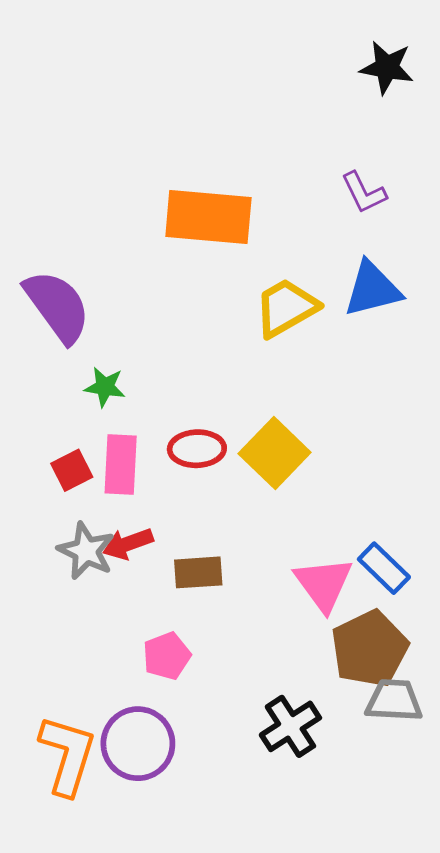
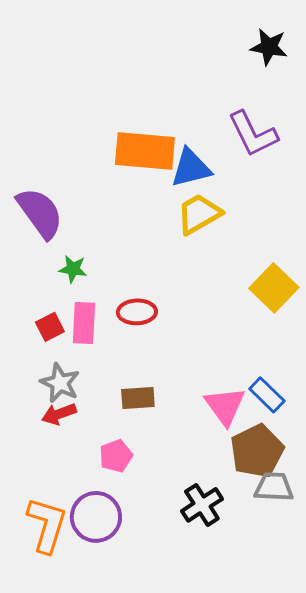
purple L-shape: (364, 193) -> (253, 134), size x1.6
blue triangle: (372, 289) -> (191, 168), moved
yellow square: (275, 453) -> (274, 288), moved
red arrow: (128, 544) -> (59, 414), moved

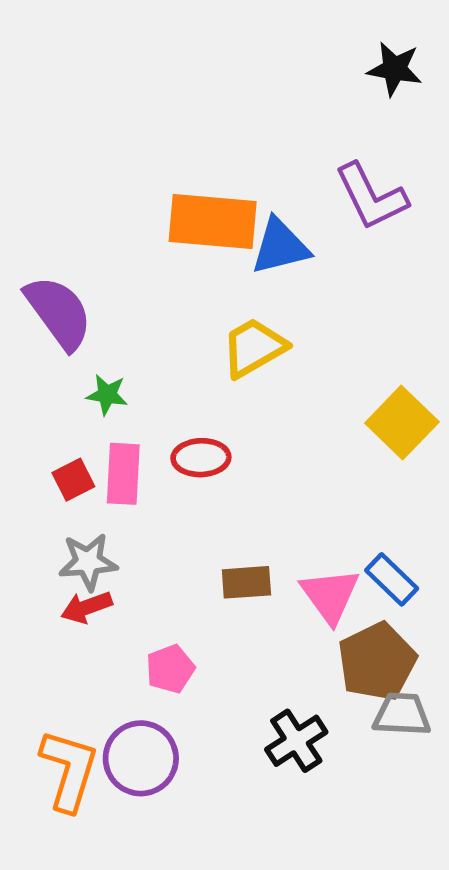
yellow trapezoid: (199, 214) -> (254, 348), moved
gray star: (60, 383) -> (88, 562), turned -30
brown rectangle: (138, 398) -> (246, 582), moved

